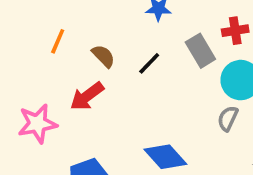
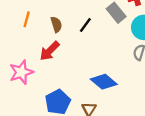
brown semicircle: (103, 56) -> (56, 24), turned 35

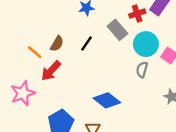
orange line: (27, 19) -> (35, 52), moved, turned -63
brown semicircle: (56, 24) -> (57, 44), turned 49

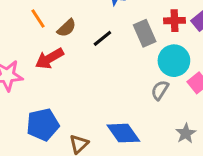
orange line: (35, 52) -> (38, 18), moved
blue diamond: (107, 100) -> (123, 133), moved

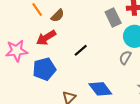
black line: (102, 38) -> (81, 50), moved
blue pentagon: (43, 125) -> (44, 69), moved

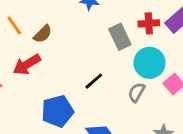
black line: (81, 50) -> (94, 81), moved
blue pentagon: (44, 69) -> (57, 111), moved

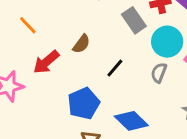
brown semicircle: (43, 34) -> (81, 44), moved

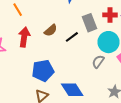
red arrow: (46, 62) -> (24, 37), turned 126
black line: (115, 68) -> (72, 37), moved

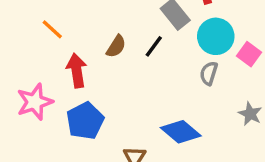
blue pentagon: (43, 71) -> (85, 121), moved

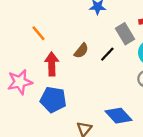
blue pentagon: (85, 121) -> (53, 99), turned 30

